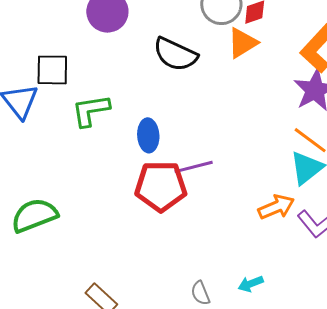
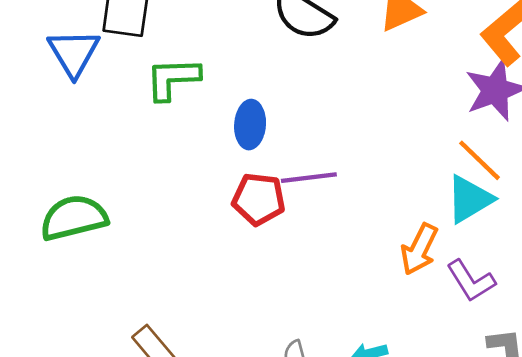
red pentagon: (161, 186) -> (259, 199), size x0.7
orange arrow: (276, 207) -> (419, 249), turned 132

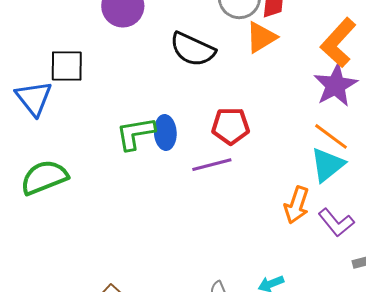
green L-shape: (173, 79) -> (135, 133), moved
red pentagon: (259, 199) -> (230, 126), moved
green semicircle: (74, 218) -> (44, 177), moved

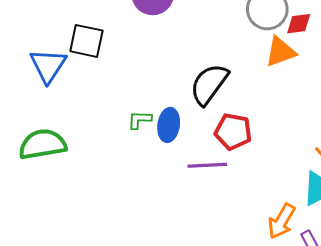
black semicircle: (193, 49) -> (209, 84), moved, turned 90
green L-shape: (135, 133) -> (140, 120), size x0.6

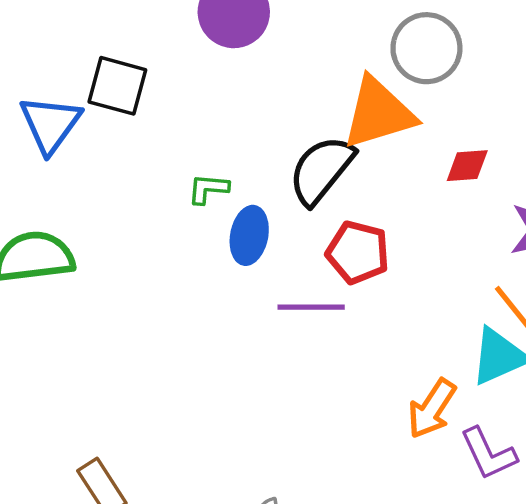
red diamond: (299, 24) -> (467, 166), moved
orange triangle: (280, 52) -> (379, 113), moved, size x1.4
green L-shape: (140, 120) -> (208, 189), moved

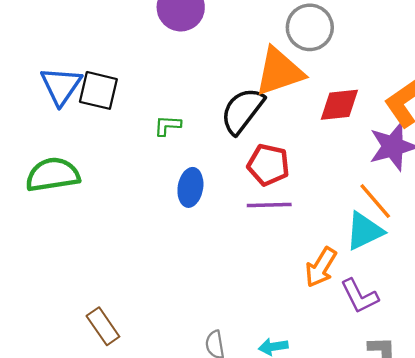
black square: (117, 86) -> (98, 90), moved
red diamond: (467, 166) -> (339, 105), size x1.4
blue ellipse: (249, 235) -> (190, 187), moved
purple line: (311, 307) -> (269, 205), moved

